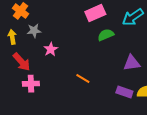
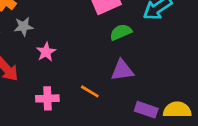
purple triangle: (132, 63) -> (122, 70), moved
pink cross: (31, 84) -> (47, 98), moved

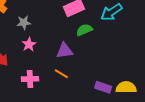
gray star: (24, 27) -> (24, 23), moved
purple triangle: (122, 70) -> (64, 51), moved

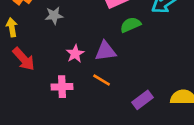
pink star: (29, 44) -> (75, 54), moved
purple rectangle: (103, 87) -> (142, 100), moved, turned -56

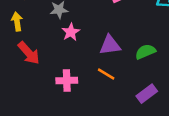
green semicircle: (131, 25) -> (145, 52), moved
pink star: (75, 54) -> (71, 32), moved

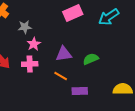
pink cross: (67, 81) -> (30, 64), moved
purple rectangle: (147, 94) -> (80, 91), moved, turned 35

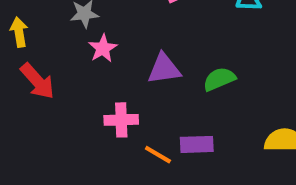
pink cross: (30, 64) -> (121, 120), moved
orange line: (61, 76) -> (158, 155), moved

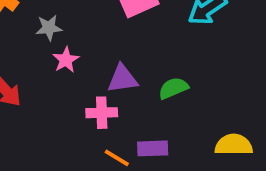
pink cross: (121, 120) -> (102, 113), moved

